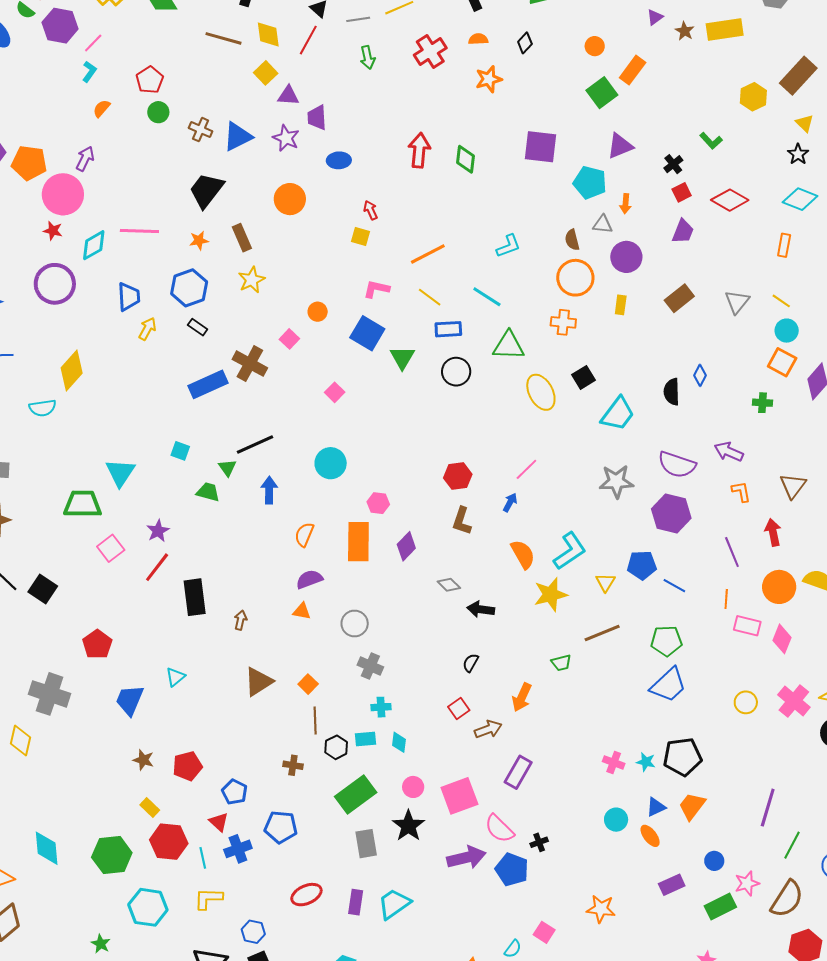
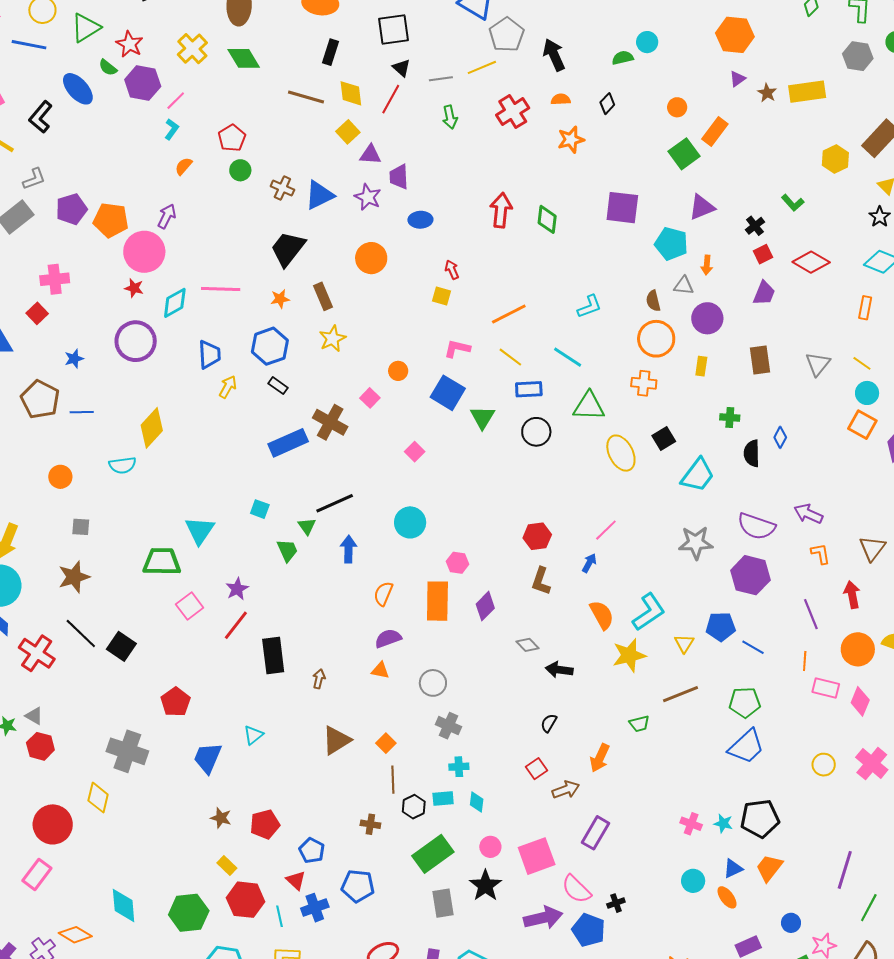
brown rectangle: (679, 298) -> (760, 360), turned -60
green cross: (762, 403) -> (730, 417), moved
green trapezoid: (208, 492) -> (287, 550), turned 50

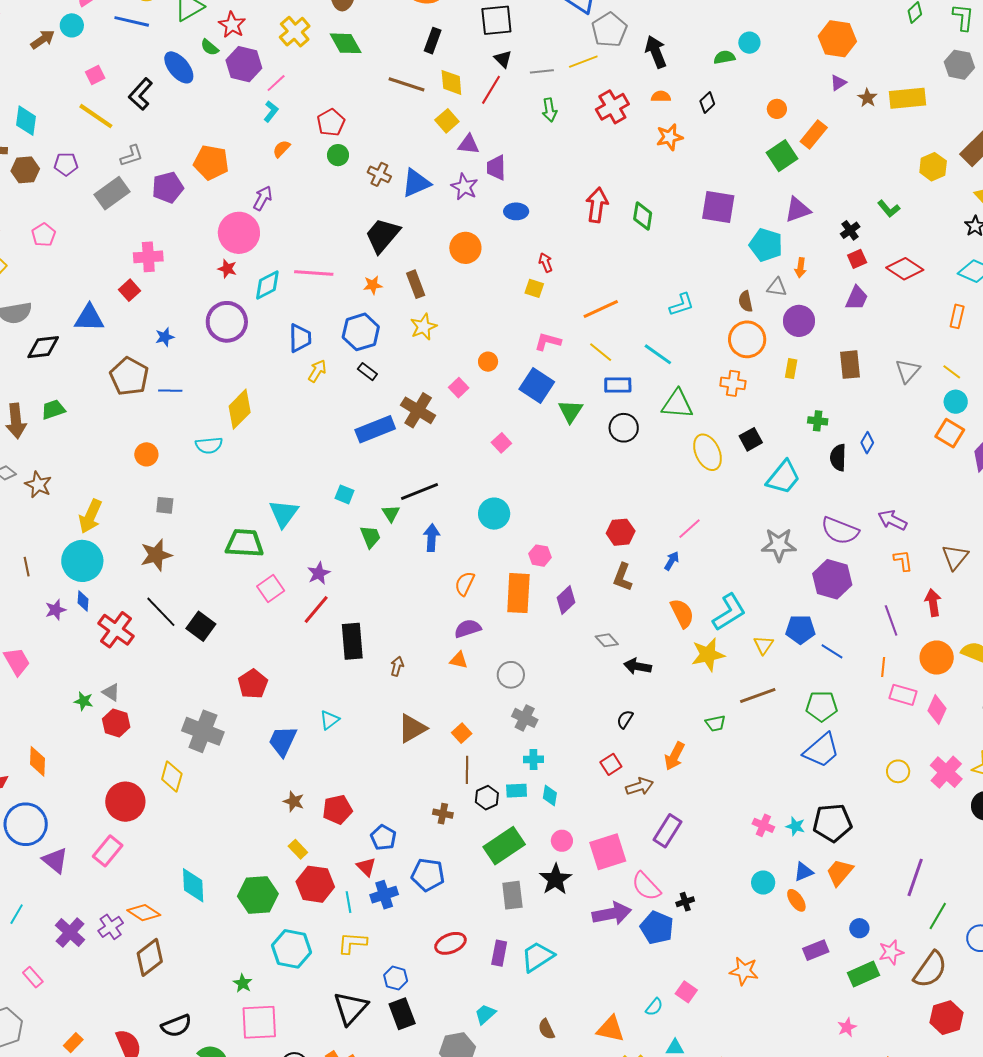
orange pentagon: (111, 220) -> (211, 163), moved

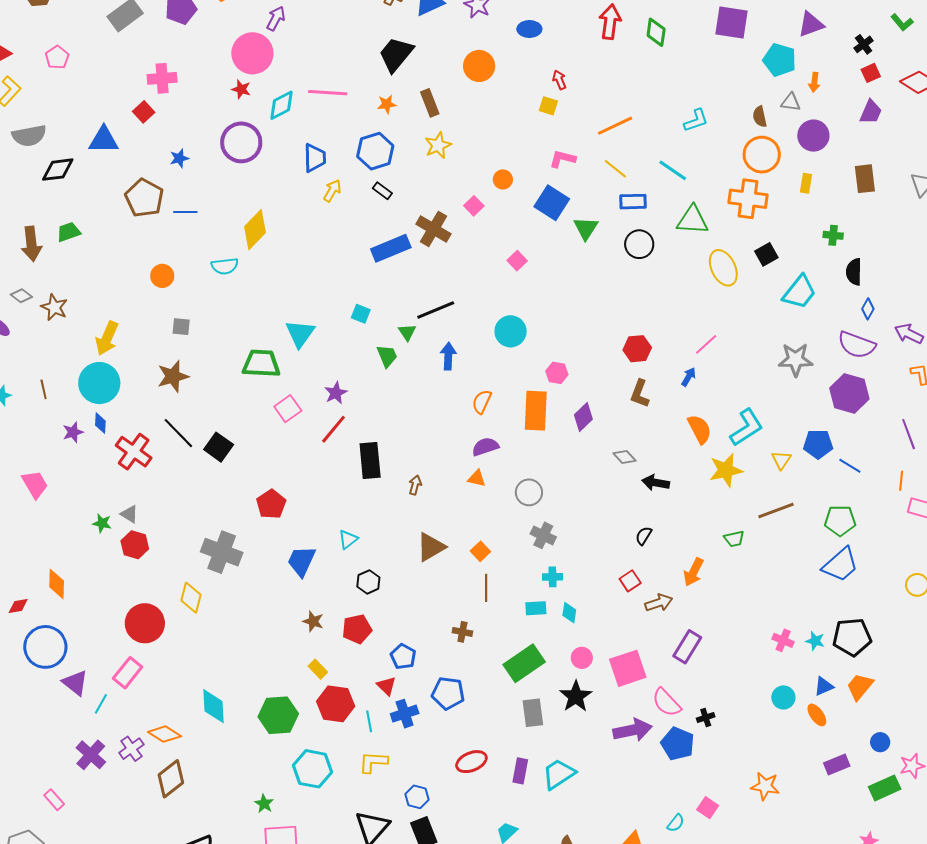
orange cross: (733, 383) -> (748, 199), size x1.5
blue diamond: (867, 443) -> (868, 309), moved
black hexagon: (487, 798) -> (368, 582), moved
cyan line: (17, 914) -> (101, 704), moved

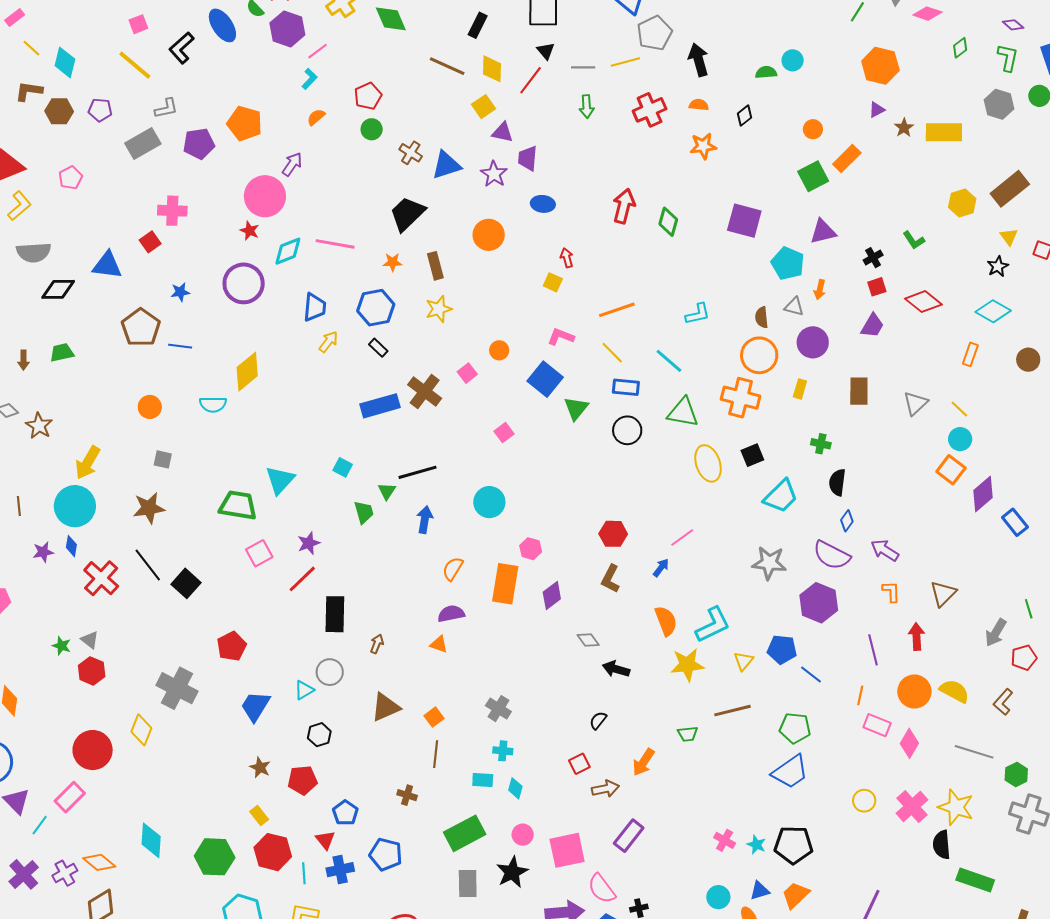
brown arrow: (31, 244) -> (23, 360), size x0.6
gray circle: (529, 492) -> (330, 672), moved

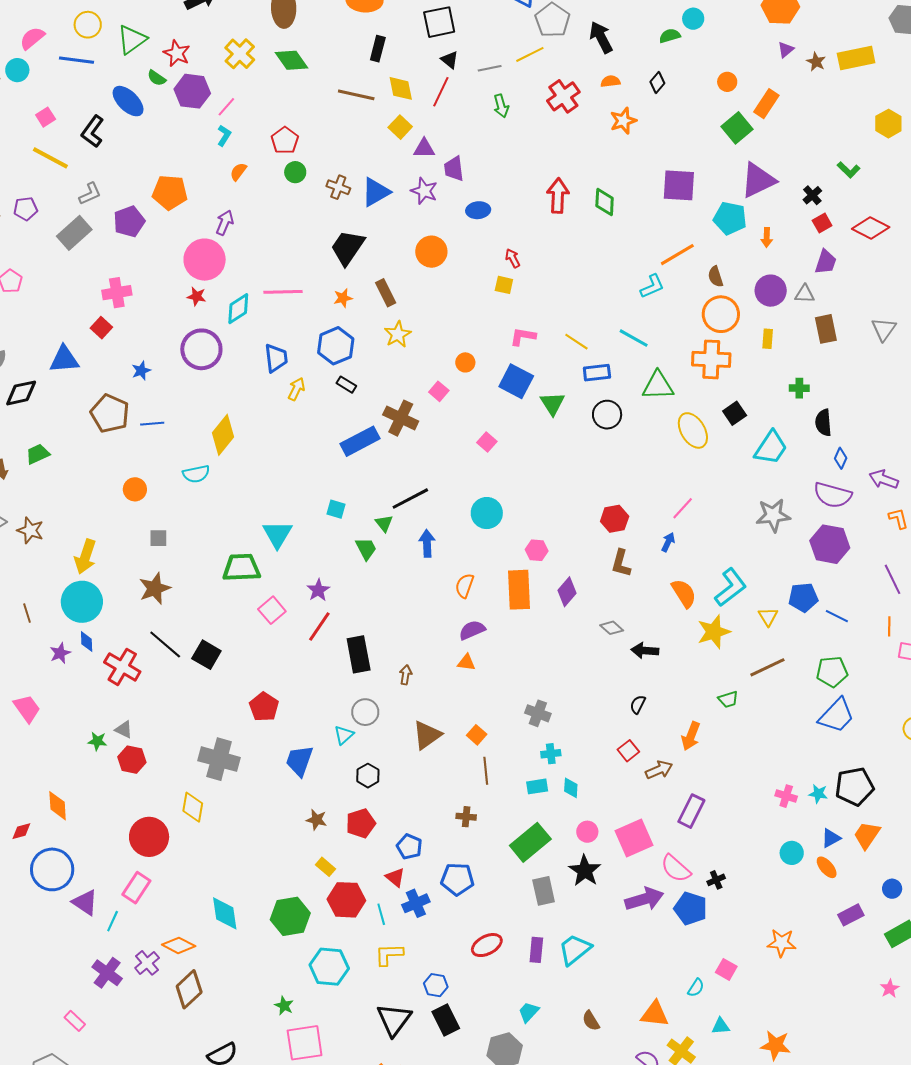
purple triangle: (823, 232) -> (758, 180), size x1.4
gray triangle: (794, 307) -> (805, 294), moved
orange line: (617, 310) -> (677, 255), moved

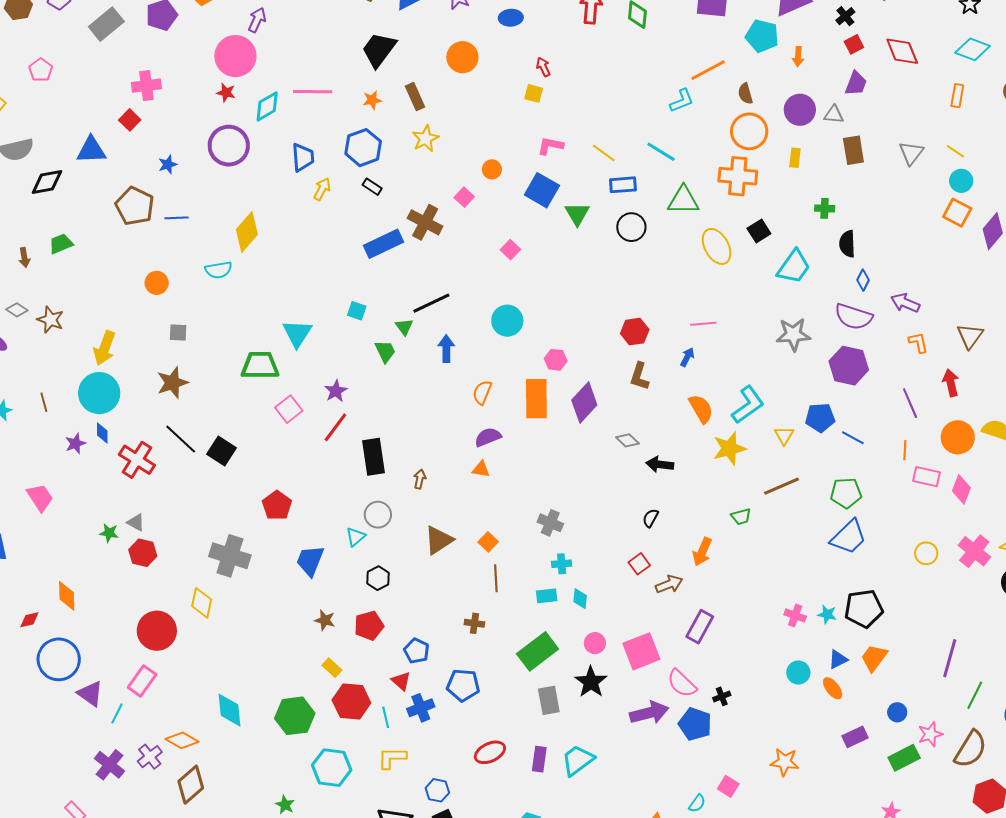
red diamond: (871, 228) -> (902, 51), turned 39
pink line: (683, 508) -> (703, 324), turned 40
purple diamond: (567, 592) -> (584, 403), size x1.4

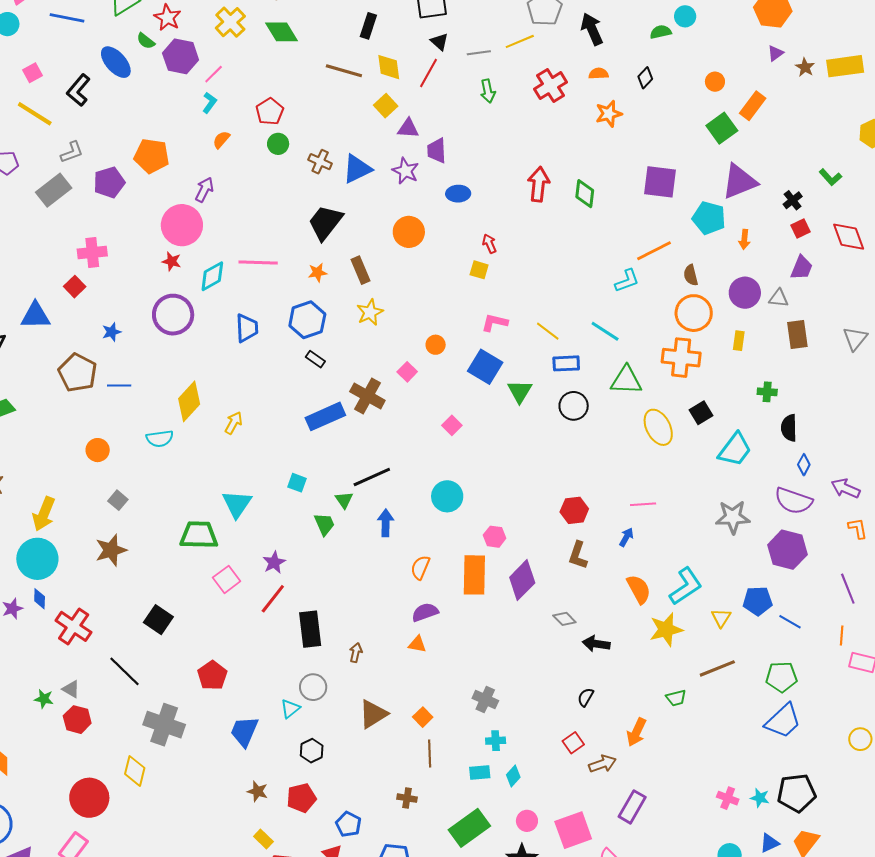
yellow arrow: (322, 189) -> (234, 423), moved
gray square: (178, 333) -> (118, 500), turned 36
black line: (181, 439) -> (124, 671), moved
cyan diamond: (580, 599) -> (513, 776), turned 35

